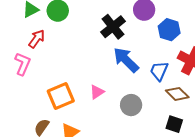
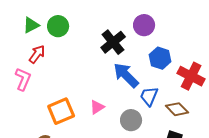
blue hexagon: (169, 30) -> (160, 58), moved
blue trapezoid: (159, 71) -> (149, 96), moved

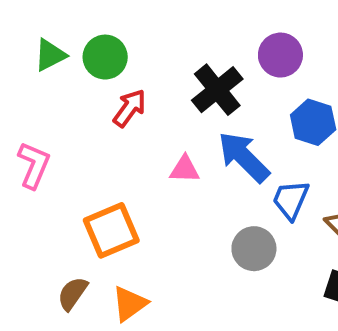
red arrow: (37, 54) -> (130, 108), moved
pink triangle: (97, 107) -> (185, 169), moved, turned 35

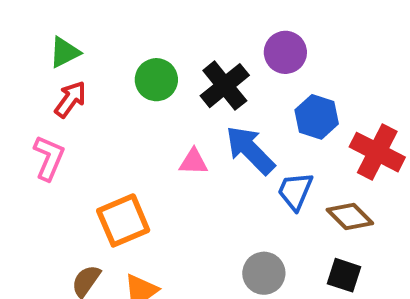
green circle: (105, 57) -> (156, 80), moved
red arrow: (130, 108) -> (70, 99), moved
gray circle: (254, 249) -> (264, 273), moved

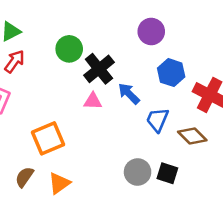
black cross: (225, 86) -> (99, 69), moved
blue arrow: (250, 150) -> (129, 94), size x0.7
black square: (344, 275) -> (167, 173), moved

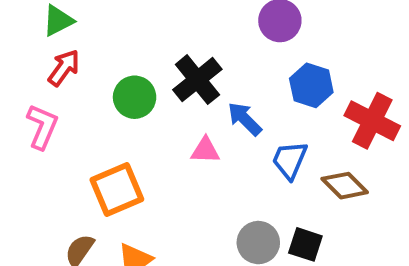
green circle: (69, 49) -> (135, 97), moved
pink triangle: (93, 101) -> (205, 150), moved

